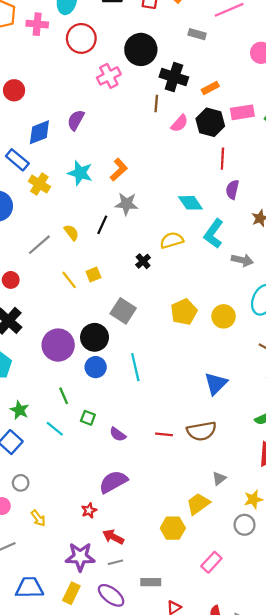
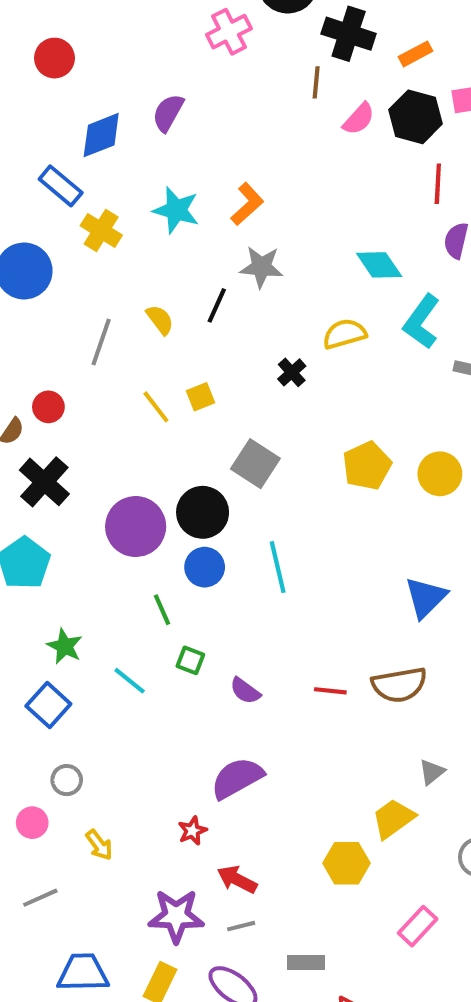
gray line: (39, 245) -> (101, 342), turned -30
green line: (64, 396) -> (162, 610), moved

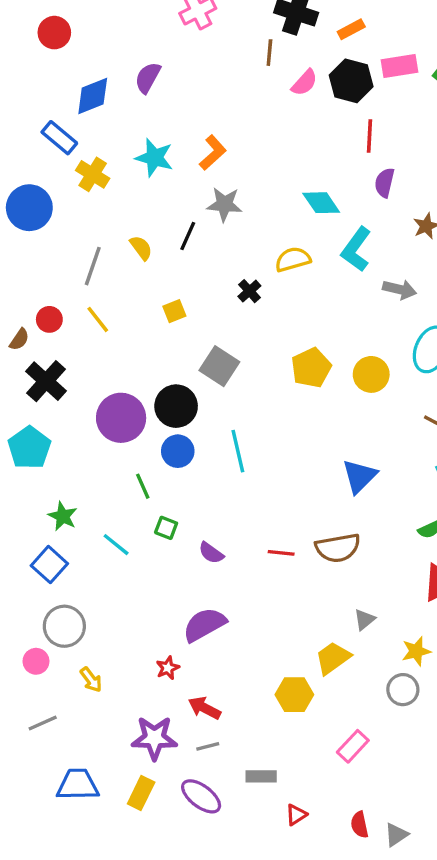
yellow line: (156, 407) -> (98, 319), moved
gray circle: (67, 780) -> (64, 626), size x1.6

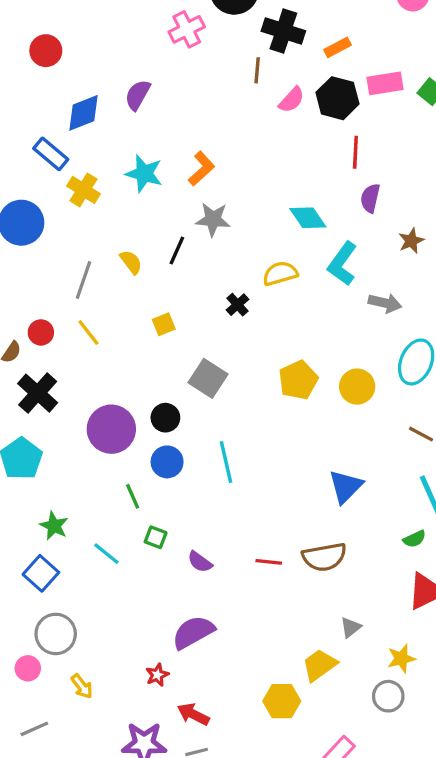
black circle: (176, 406) -> (165, 418), size x0.7

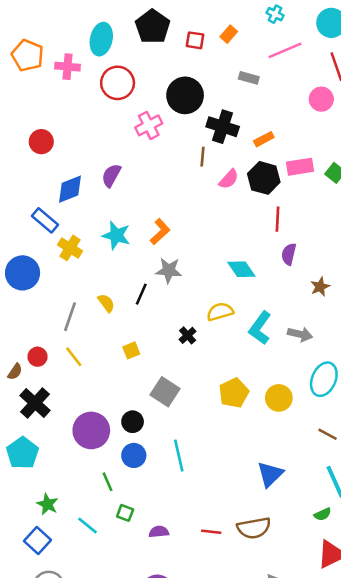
cyan L-shape: (342, 264) -> (260, 328), moved
purple semicircle: (200, 562) -> (159, 532), turned 138

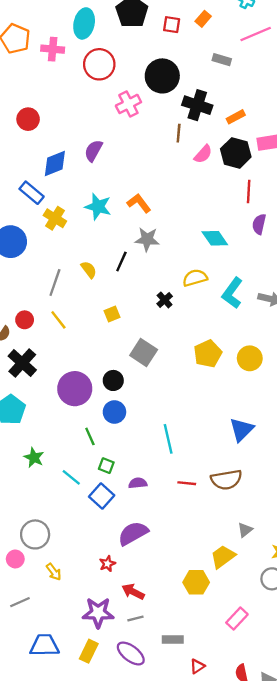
orange L-shape: (160, 232) -> (139, 203), turned -85
cyan line: (179, 455) -> (168, 439), moved
blue square: (38, 540) -> (102, 496), moved

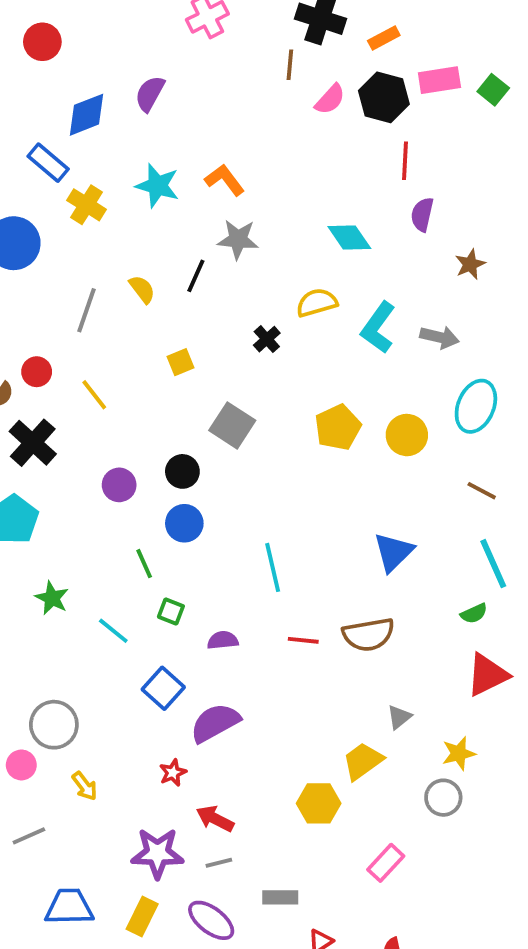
yellow line: (58, 320) -> (94, 395), moved
purple circle: (75, 389) -> (119, 485), size x0.6
blue square: (102, 496) -> (163, 688), moved

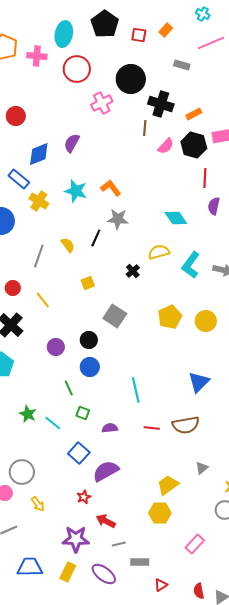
green star: (52, 598) -> (28, 414), moved
yellow trapezoid: (363, 761) -> (168, 485), moved
gray line: (219, 863) -> (119, 544), moved

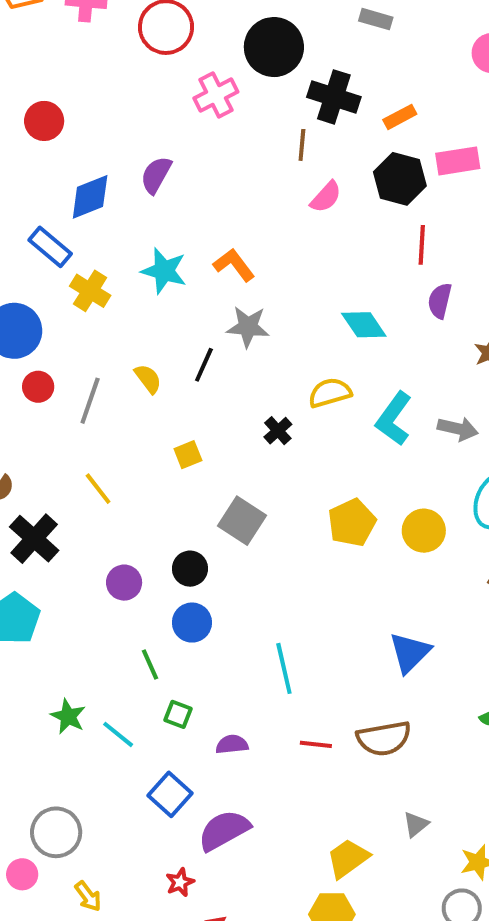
pink semicircle: (166, 146) -> (326, 197), moved
red circle: (13, 288) -> (38, 387), moved

